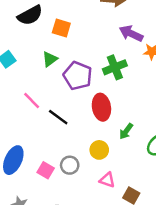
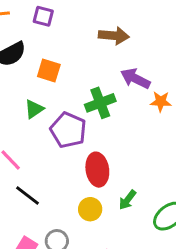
green cross: (115, 67) -> (100, 103), moved
black line: (58, 117) -> (27, 196), moved
yellow circle: (99, 150) -> (90, 209), moved

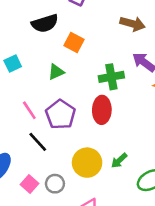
purple pentagon: (68, 130) -> (60, 114), moved
red ellipse: (97, 170) -> (102, 110), moved
yellow circle: (90, 209) -> (87, 163), size x1.5

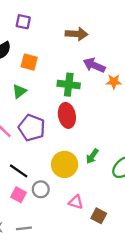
green cross: (111, 77) -> (69, 85), turned 30
black line: (38, 142) -> (19, 171), moved

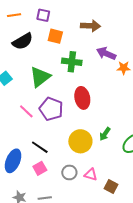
orange square: (29, 62) -> (55, 36), moved
green cross: (69, 85) -> (72, 62), moved
green triangle: (19, 91) -> (40, 77), size x1.6
gray circle: (41, 189) -> (69, 172), moved
pink square: (18, 195) -> (40, 168), turned 32

